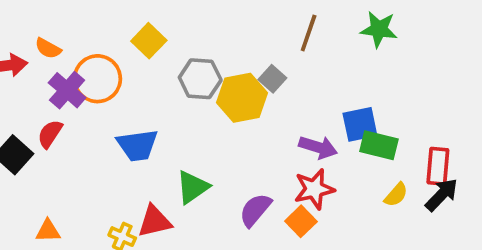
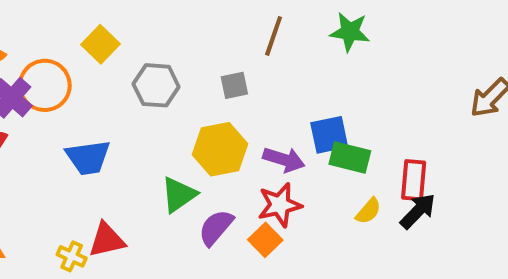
gray square: (272, 79) -> (234, 85), turned 36
yellow hexagon: (242, 98) -> (220, 149), moved
green triangle: (193, 187) -> (179, 195), moved

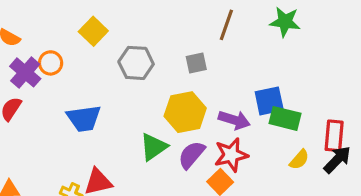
orange circle: (45, 85) -> (51, 63), size x0.6
purple semicircle: (216, 228) -> (192, 155), moved

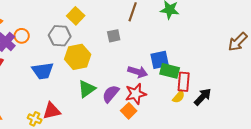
yellow square: (93, 31) -> (76, 16), moved
gray hexagon: (136, 63) -> (60, 36), moved
yellow hexagon: (185, 112) -> (78, 57), moved
red rectangle: (334, 136) -> (184, 82), moved

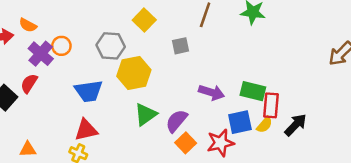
yellow square: (76, 16) -> (144, 20), moved
blue square: (160, 60) -> (240, 122), moved
red star: (136, 94) -> (221, 143), moved
red triangle: (52, 111) -> (86, 130), moved
orange square: (129, 111) -> (186, 143), moved

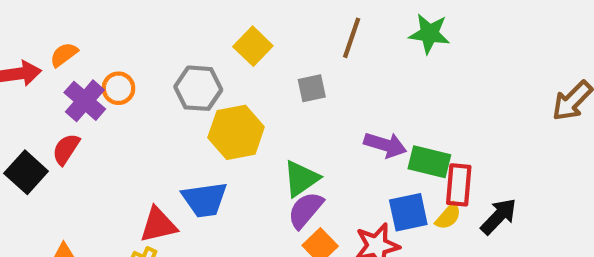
orange semicircle: (28, 25) -> (64, 55), turned 114
blue trapezoid: (89, 91) -> (205, 200), moved
purple arrow: (211, 92) -> (385, 145), moved
green triangle: (146, 114) -> (301, 179), moved

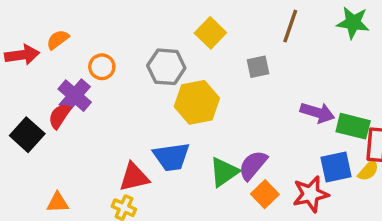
purple cross: (85, 101) -> (75, 96), moved
green triangle: (301, 179) -> (224, 172), moved

